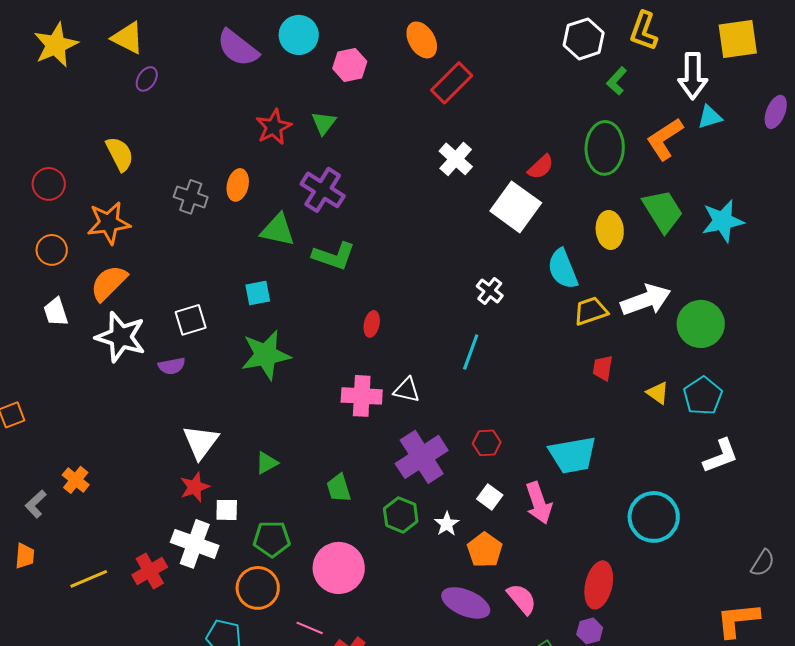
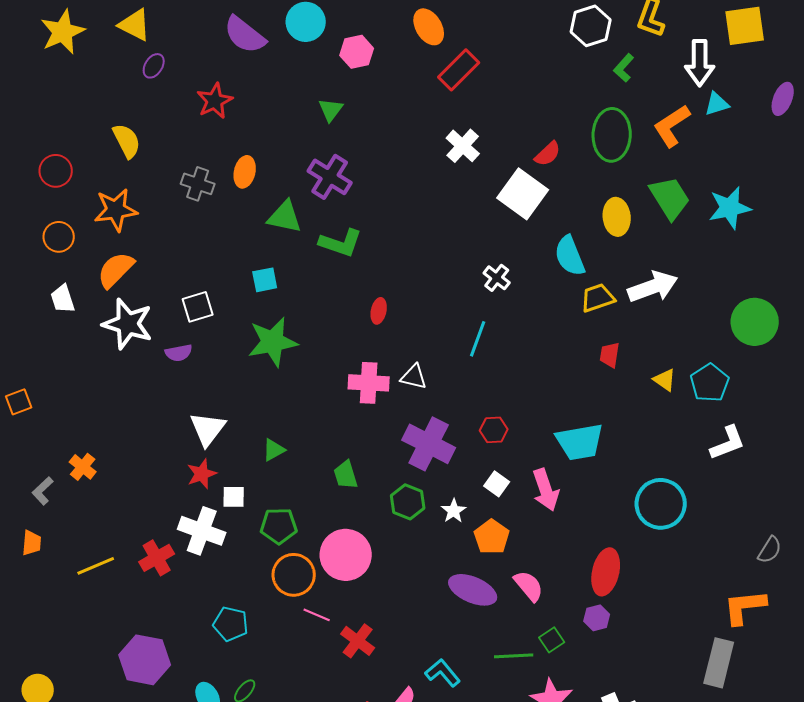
red star: (274, 127) -> (215, 101), moved
green circle: (701, 324) -> (755, 322), moved
purple cross: (422, 457) -> (429, 444), turned -30
orange circle: (258, 588) -> (294, 575), moved

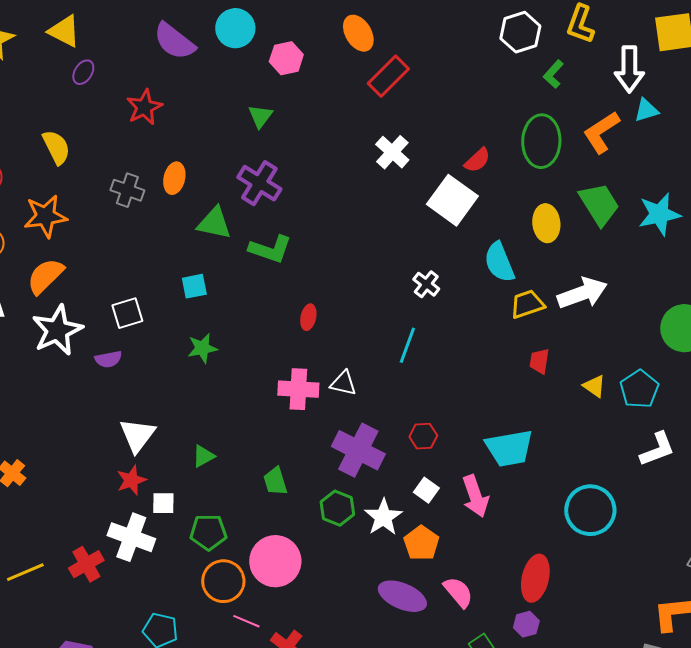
white star: (128, 324) -> (57, 330), turned 30
green star: (273, 342) -> (202, 348), size x0.6
white star: (454, 511) -> (383, 517), size x1.5

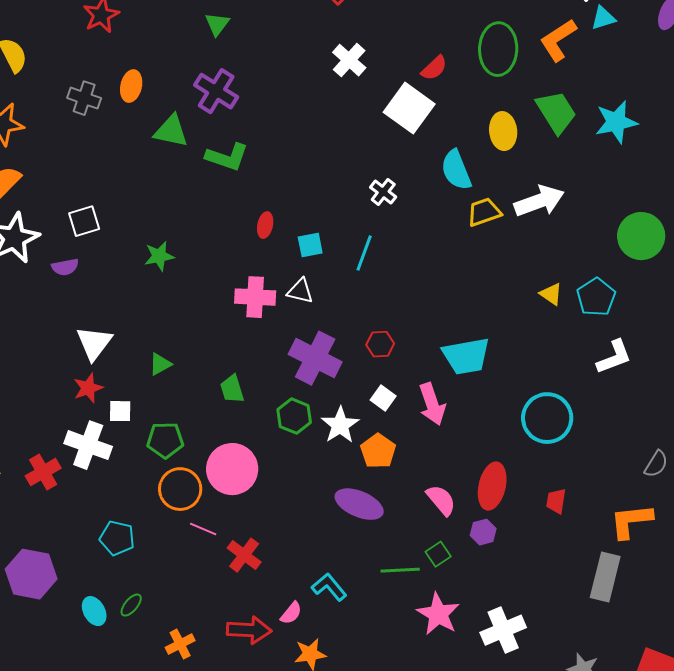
cyan square: (194, 286) -> (310, 245), moved
red trapezoid: (539, 361) -> (556, 501), moved
pink semicircle: (458, 592) -> (441, 500), moved

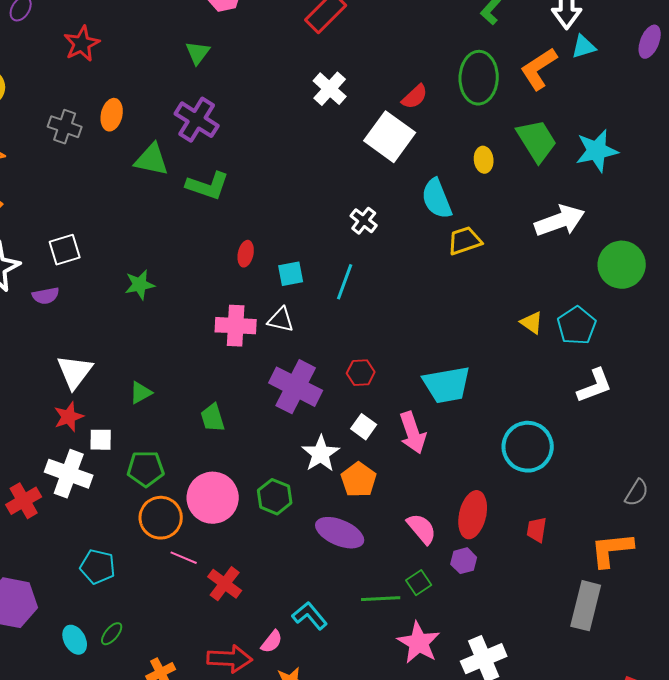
yellow ellipse: (503, 131) -> (484, 160), size x0.7
white arrow: (539, 201) -> (560, 221), moved
green hexagon: (294, 416) -> (275, 497), moved

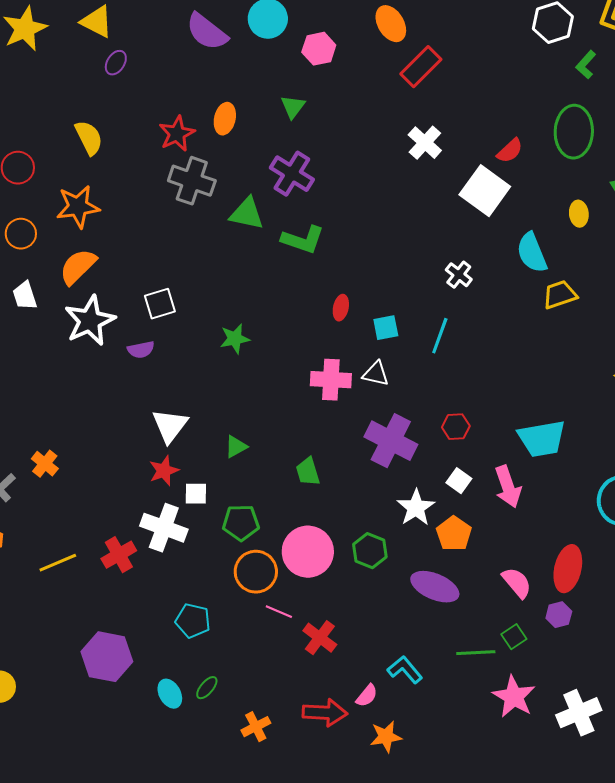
red star: (82, 44) -> (177, 134), moved
orange ellipse: (112, 115) -> (225, 119), moved
gray cross: (65, 127) -> (192, 181), moved, size x1.4

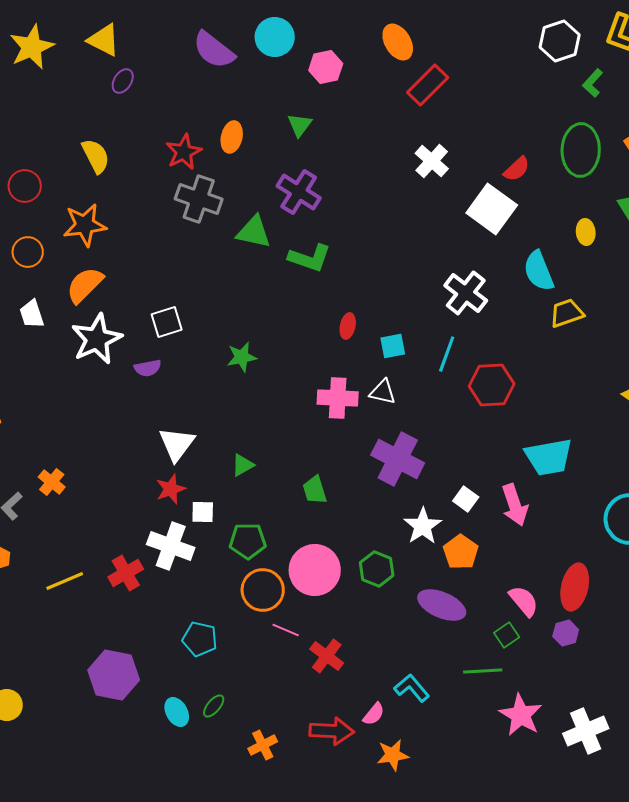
white cross: (459, 275) -> (466, 293), size x1.6
red hexagon: (456, 427) -> (492, 385), moved, size x1.6
green square: (514, 637) -> (507, 635), moved

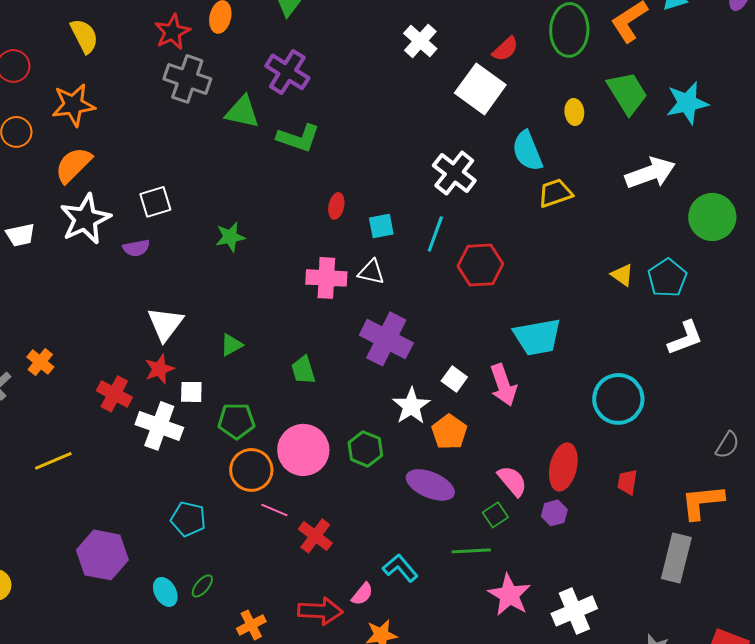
white trapezoid: (32, 314) -> (20, 235), moved, turned -84
red cross: (126, 573) -> (114, 394), moved, turned -32

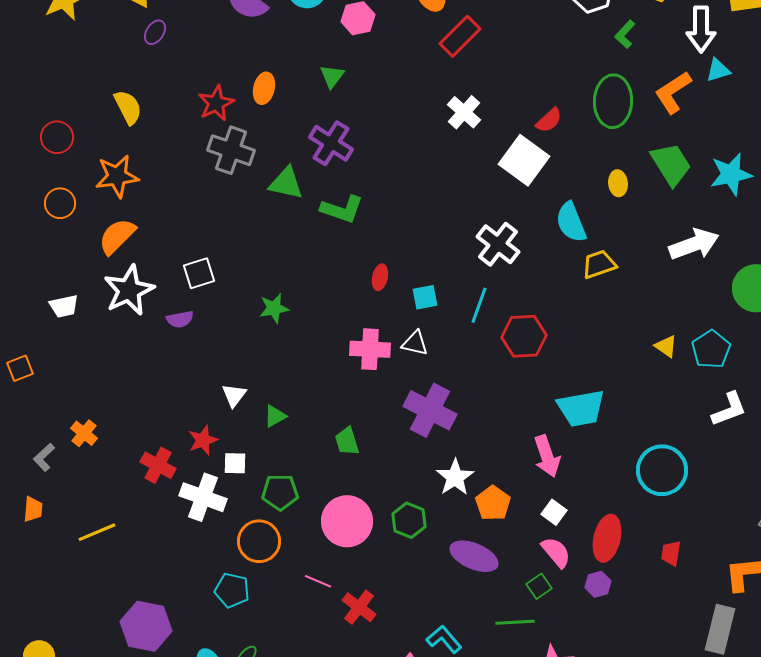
white triangle: (165, 324) -> (234, 395), moved, size x0.7
white square: (454, 379) -> (554, 512), moved
orange circle: (251, 470) -> (259, 541), moved

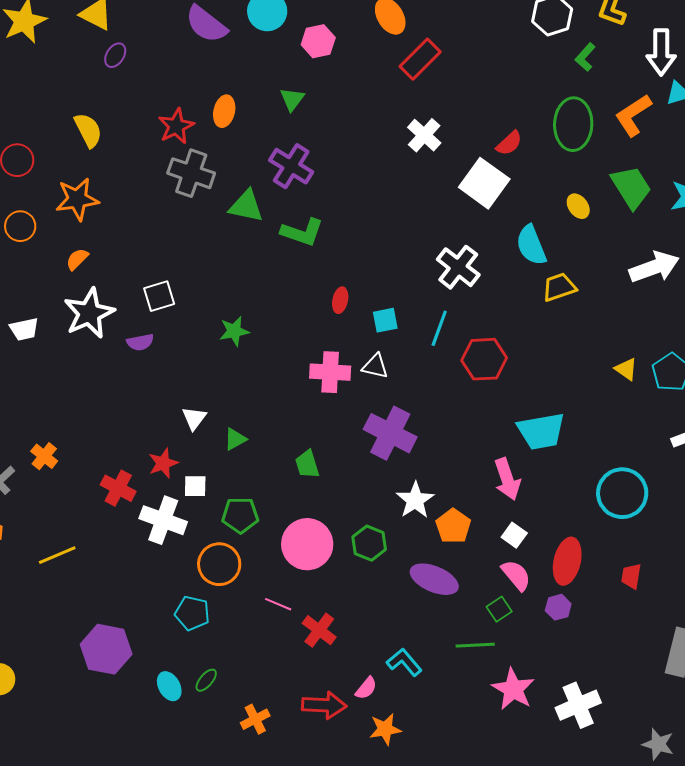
yellow ellipse: (618, 183) -> (578, 206), turned -30
orange semicircle: (117, 236) -> (77, 259), size x0.6

